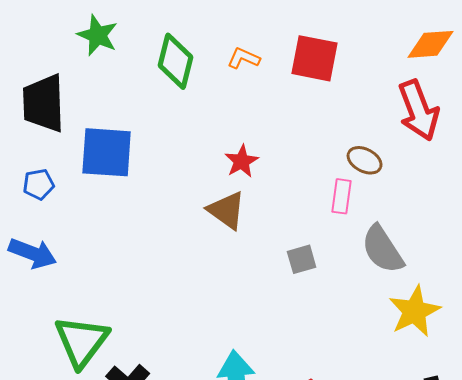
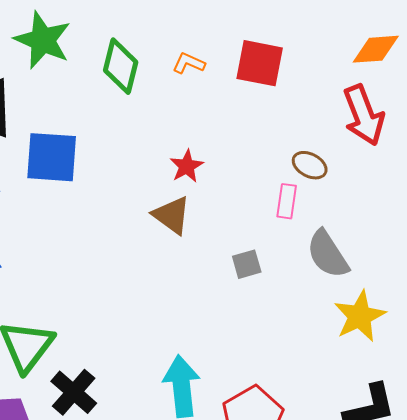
green star: (98, 35) -> (43, 40), size x1.4

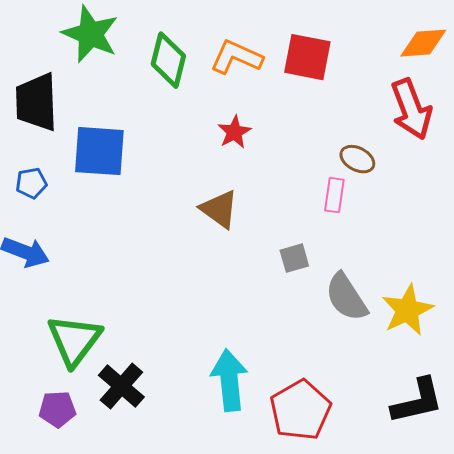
orange L-shape: (189, 63) -> (236, 57), size x1.6
red star: (187, 166) -> (234, 132), moved
gray semicircle: (328, 254) -> (346, 297), moved

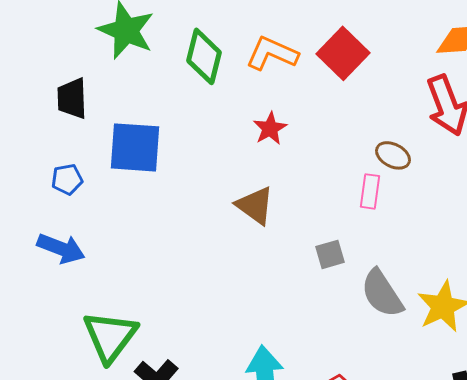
red square: (307, 57) -> (343, 53), turned 33
black trapezoid: (36, 102) -> (72, 98), size x0.7

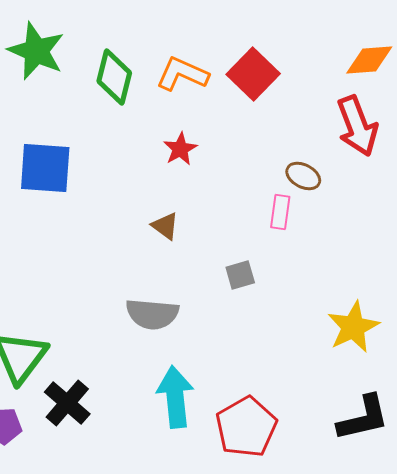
brown triangle: (255, 205) -> (165, 226), size x0.7
gray semicircle: (382, 293) -> (152, 314), moved, turned -52

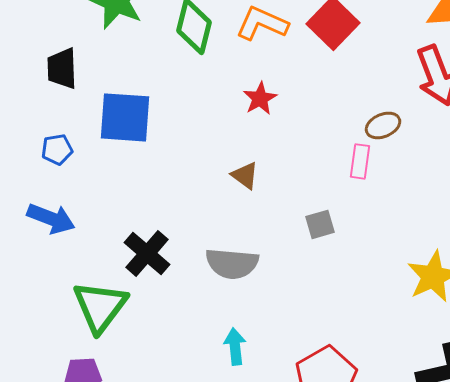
brown ellipse: (303, 176) -> (383, 125), turned -52
cyan arrow: (175, 397) -> (235, 346), moved, size x0.6
black cross: (67, 403) -> (147, 253), moved

